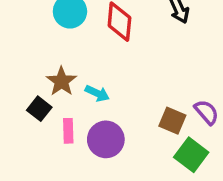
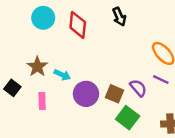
black square: (39, 109) -> (12, 88), moved
purple circle: (106, 139) -> (86, 94), moved

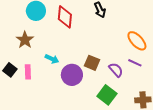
brown star: (37, 67) -> (25, 40), moved
brown square: (114, 94) -> (92, 63), moved
pink rectangle: (42, 101) -> (28, 72), moved

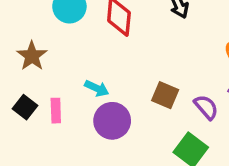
brown star: (25, 40) -> (32, 56), moved
purple circle: (72, 75) -> (112, 121), moved

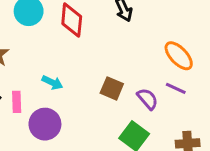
purple circle: (112, 121) -> (45, 124), moved

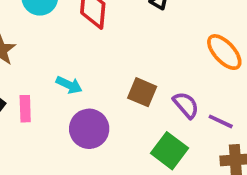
purple line: (176, 88) -> (221, 121), moved
purple circle: (45, 124) -> (89, 129), moved

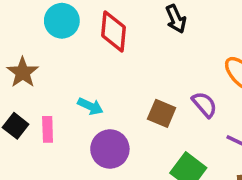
purple semicircle: (186, 105) -> (204, 104), moved

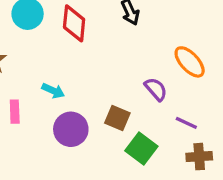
brown square: (162, 113) -> (117, 118), moved

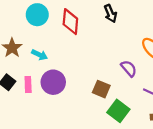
cyan arrow: (53, 91) -> (39, 55), moved
purple circle: (71, 129) -> (53, 82), moved

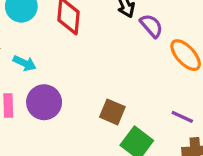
purple semicircle: (129, 68) -> (151, 26), moved

